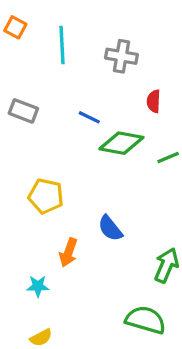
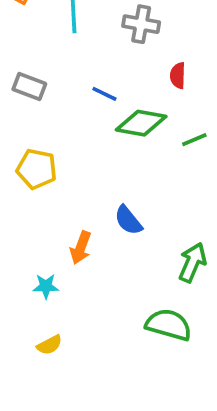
yellow pentagon: (46, 196) -> (37, 169), moved

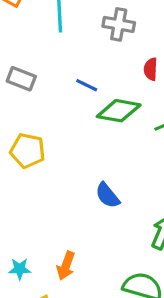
orange arrow: (81, 248) -> (66, 266), moved
cyan star: (46, 286) -> (20, 269), moved

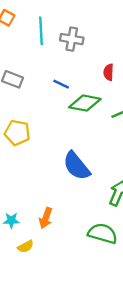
gray cross: (119, 24) -> (72, 39), moved
blue semicircle: (107, 195) -> (77, 166), size x1.5

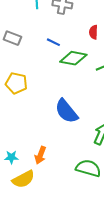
yellow semicircle: (26, 246) -> (23, 179), size x1.6

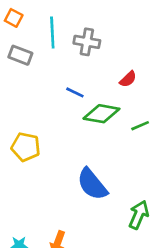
red semicircle: (93, 32) -> (128, 79), turned -136
gray rectangle: (12, 38) -> (20, 55), moved

